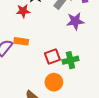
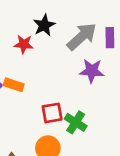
green cross: (70, 60) -> (76, 122), turned 35

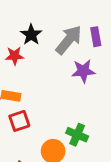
red square: (52, 113) -> (19, 121), moved
green cross: (76, 122) -> (77, 135), moved

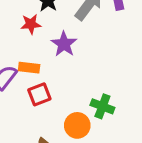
purple star: (83, 71) -> (64, 44), moved, turned -30

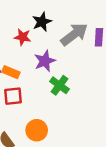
green cross: (102, 106) -> (59, 85), moved

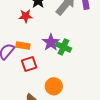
purple star: (45, 61) -> (51, 42), moved

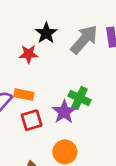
purple star: (51, 42) -> (64, 112), moved

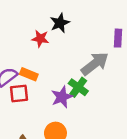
gray arrow: (84, 39) -> (95, 64), moved
red square: (32, 120) -> (19, 94), moved

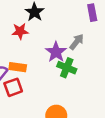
gray arrow: (95, 64) -> (77, 42), size x0.6
purple star: (62, 97) -> (56, 52), moved

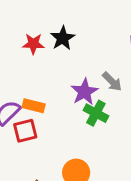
red star: (20, 31) -> (33, 44), moved
gray arrow: (77, 42) -> (112, 82), turned 91

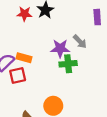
purple star: (84, 92) -> (60, 48), turned 30
green cross: (96, 113) -> (68, 64), turned -35

